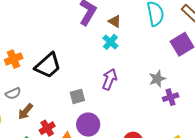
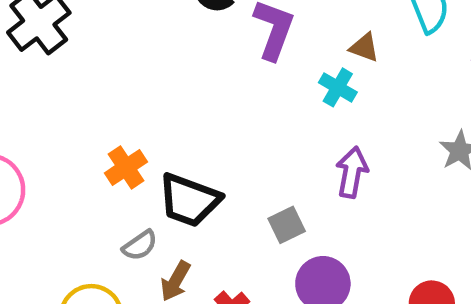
brown triangle: (115, 21) -> (364, 48), moved
black trapezoid: (48, 65) -> (189, 200), moved, turned 72

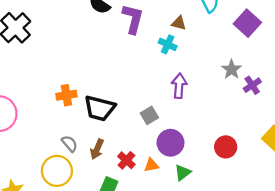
orange cross: (126, 167) -> (66, 95), turned 30
gray semicircle: (140, 245) -> (70, 144), moved, turned -90

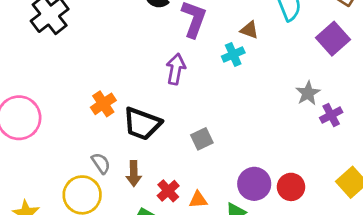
cyan cross: (168, 44) -> (233, 54), turned 36
purple arrow: (179, 86) -> (176, 69), moved
orange cross: (66, 95) -> (103, 104), turned -30
purple circle: (171, 143) -> (254, 184), moved
brown arrow: (97, 149) -> (134, 174), turned -30

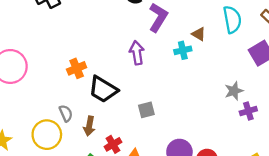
purple arrow: (176, 69) -> (137, 53), turned -30

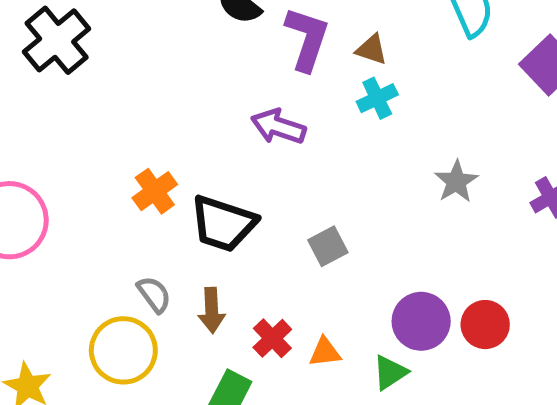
brown triangle: (199, 34) -> (372, 49), moved
purple arrow: (137, 53) -> (278, 127), turned -50
gray star: (234, 91) -> (456, 181), moved

